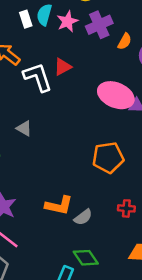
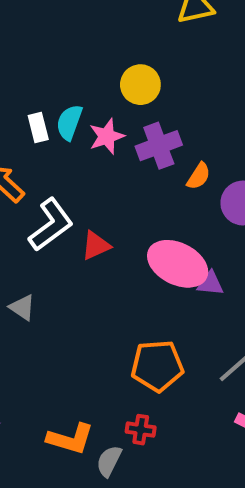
red triangle: (63, 67) -> (96, 245), moved
white L-shape: (38, 77) -> (51, 225), turned 68
red cross: (126, 208) -> (141, 430), moved
gray semicircle: (83, 217) -> (109, 461), turned 150

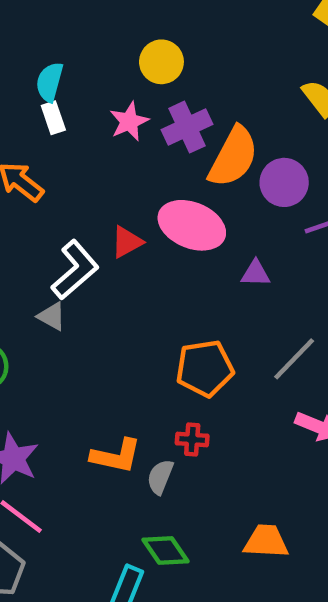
cyan semicircle: (69, 122) -> (50, 82), moved
orange semicircle: (199, 176) -> (233, 157), size x2.0
white L-shape: (51, 225) -> (75, 270), moved
pink ellipse: (178, 264) -> (192, 225), moved

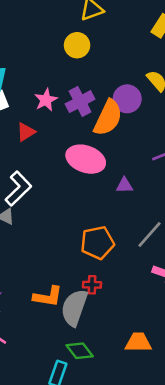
yellow circle: (161, 62) -> (77, 45), moved
purple circle: (284, 182) -> (127, 99), moved
red triangle: (127, 242) -> (26, 132), moved
gray semicircle: (160, 477) -> (74, 308), size x1.8

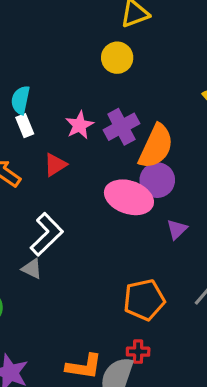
purple circle: (127, 99) -> (157, 180), moved
purple triangle: (124, 185) -> (177, 229), turned -42

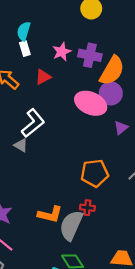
purple cross: (121, 127) -> (90, 55), turned 35

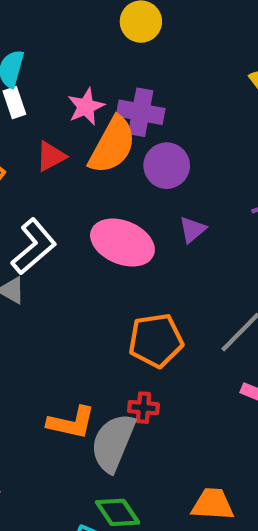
orange semicircle: (112, 71) -> (112, 145), moved
purple circle: (111, 93) -> (167, 166), moved
pink ellipse: (91, 103) -> (122, 243), moved
purple triangle: (121, 128) -> (192, 230), moved

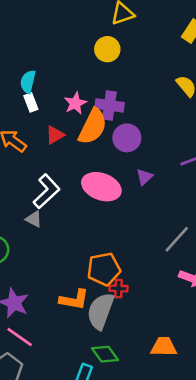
orange pentagon: (156, 340) -> (104, 269), moved

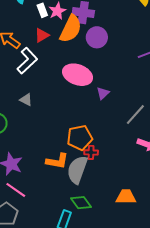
white rectangle: (31, 103) -> (42, 10), moved
purple triangle: (144, 177) -> (103, 93), moved
white L-shape: (46, 191) -> (27, 61), moved

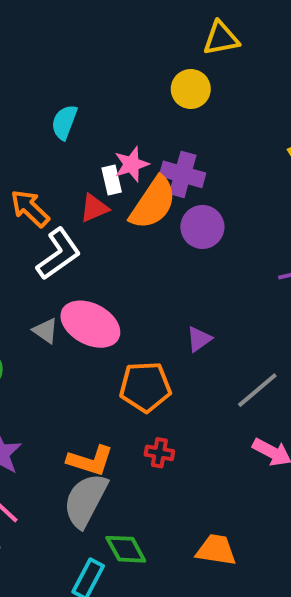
white rectangle: (42, 10) -> (112, 180), moved
pink ellipse: (78, 75) -> (90, 324), moved
orange pentagon: (80, 138) -> (145, 387), moved
gray semicircle: (77, 170) -> (85, 500), moved

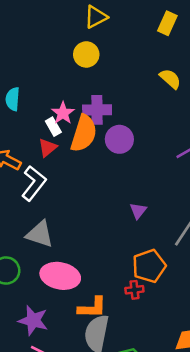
pink ellipse: (90, 324) -> (60, 276), moved
gray triangle: (45, 331) -> (40, 234), size x1.6
orange pentagon: (145, 387) -> (149, 266), moved

